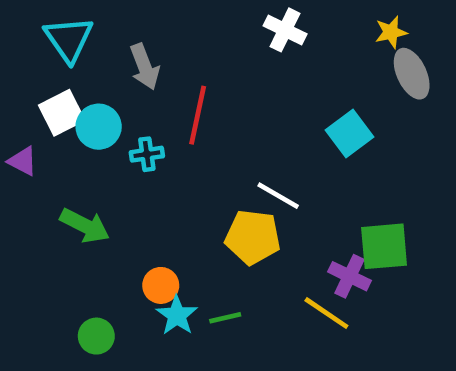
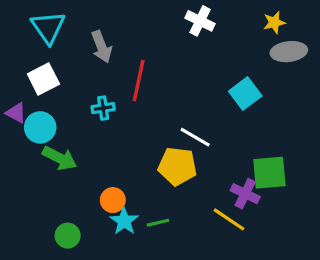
gray ellipse: (412, 74) -> (289, 52), turned -72
cyan circle: (99, 127) -> (40, 127), moved

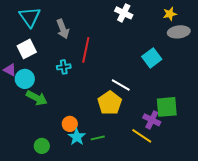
yellow pentagon: (177, 166) -> (110, 103), turned 30

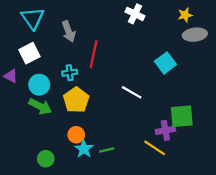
cyan circle: (25, 79) -> (39, 85), moved
yellow pentagon: (110, 103) -> (76, 100), moved
purple cross: (152, 120) -> (165, 130), turned -36

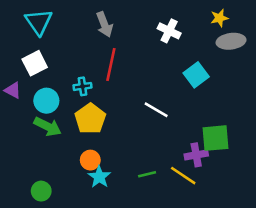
white cross: (135, 14) -> (169, 31), moved
gray arrow: (69, 31) -> (104, 24), moved
green line: (107, 150) -> (147, 174), moved
green circle: (46, 159) -> (41, 191), moved

